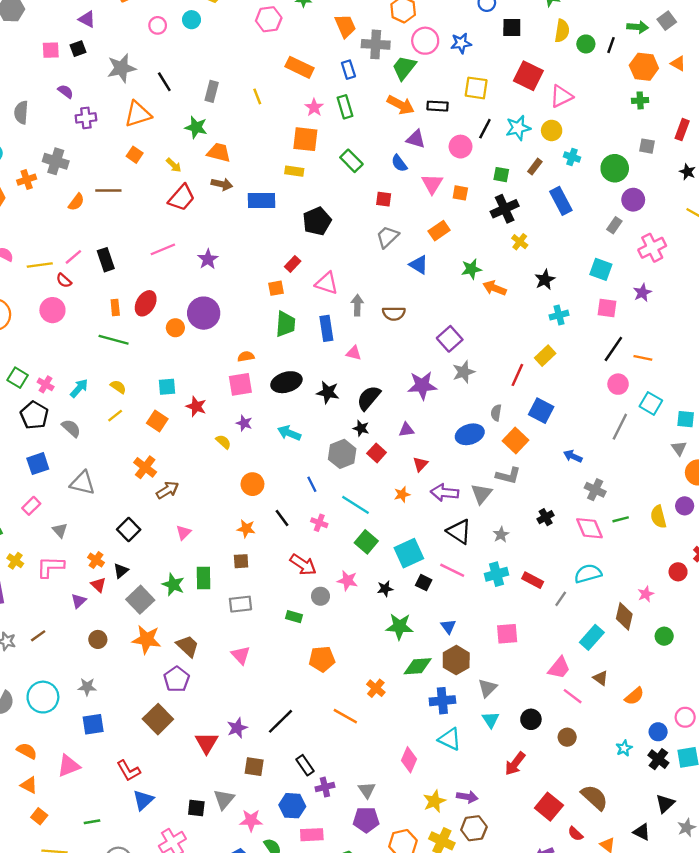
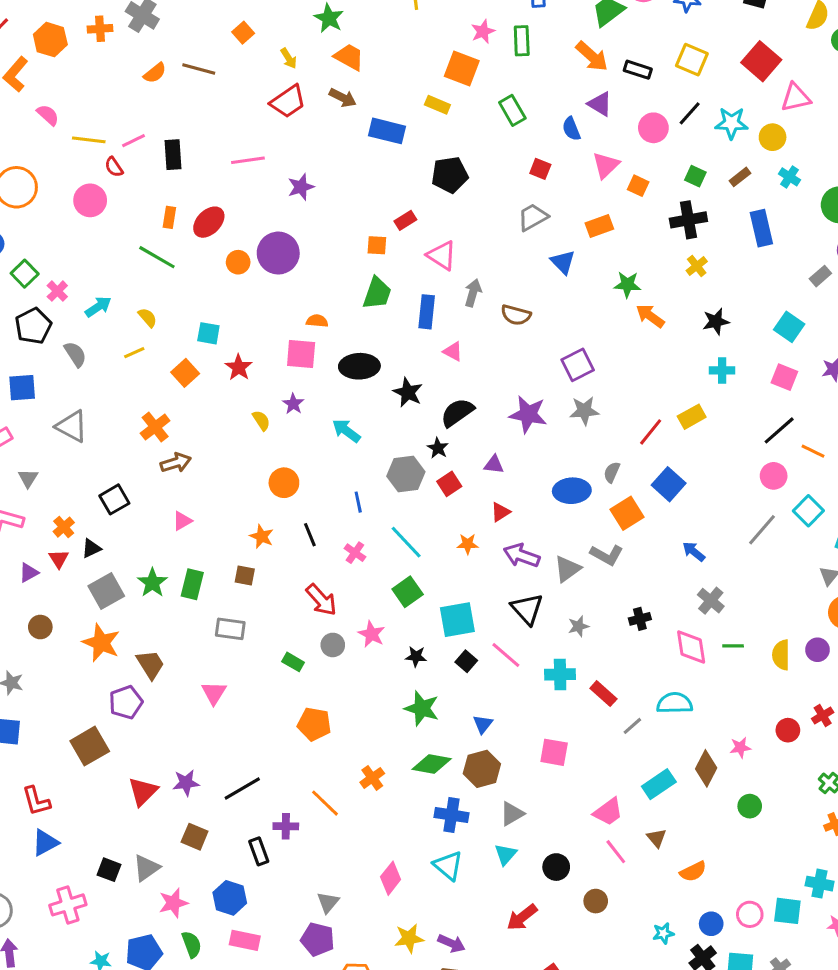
purple cross: (325, 787) -> (286, 826), moved
pink star: (251, 820) -> (173, 903), turned -30

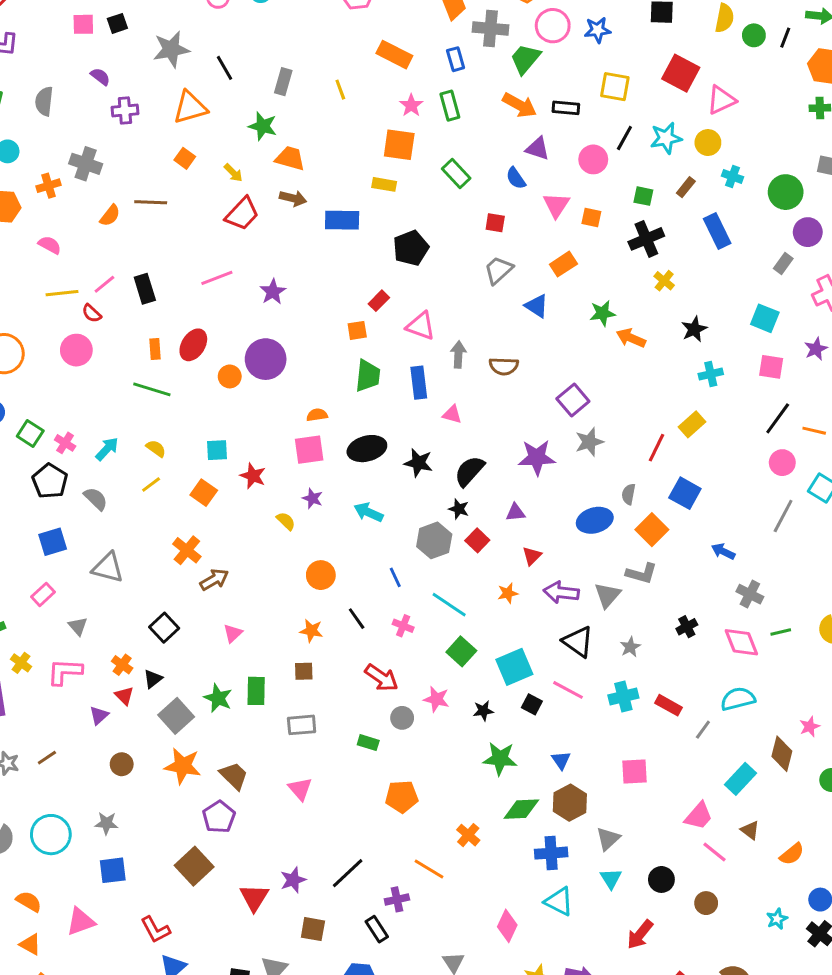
pink semicircle: (48, 115) -> (50, 245), moved

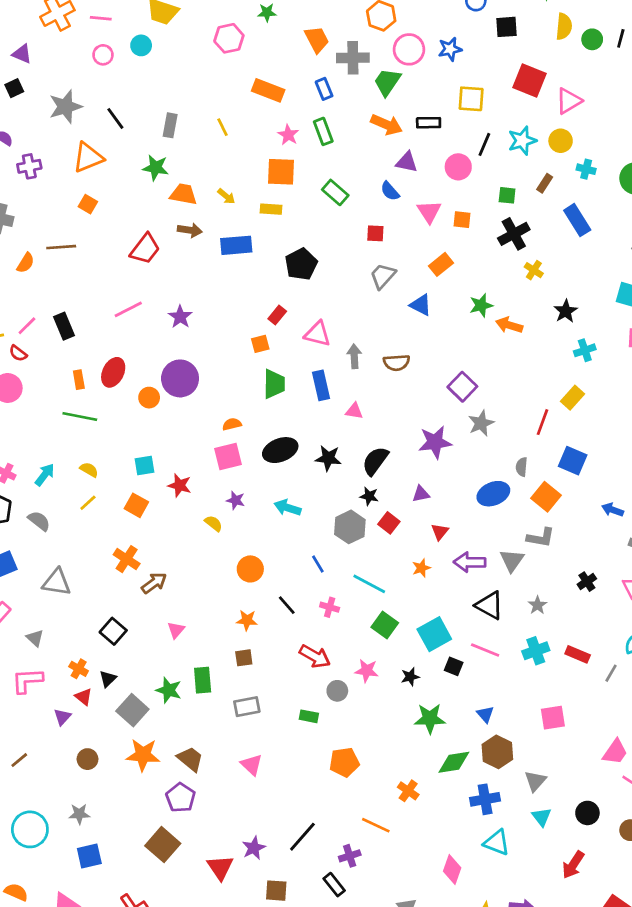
yellow arrow: (233, 173) -> (226, 196), moved

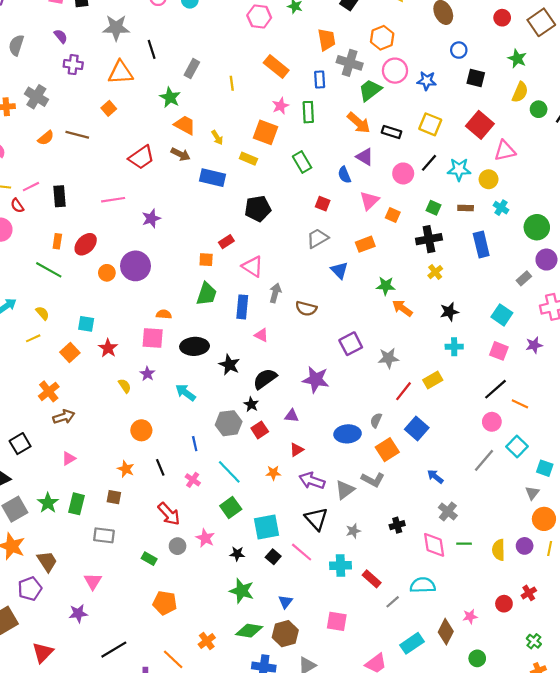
brown rectangle: (545, 183) -> (466, 208), turned 40
gray star: (481, 423) -> (388, 358), moved
purple star: (254, 848) -> (78, 613), moved

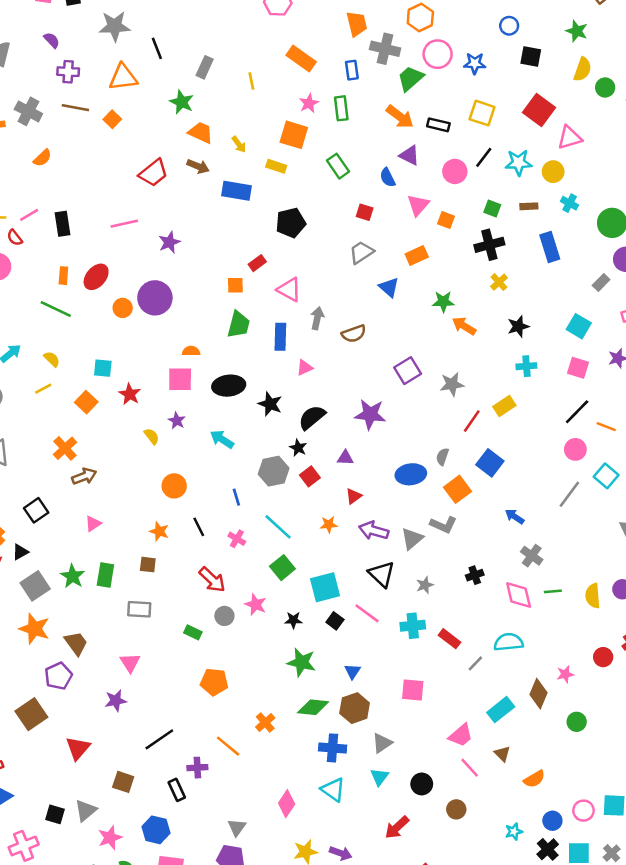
brown line: (77, 135) -> (75, 108), moved
brown semicircle: (306, 308) -> (354, 334), turned -30
pink triangle: (261, 335) -> (304, 368), turned -48

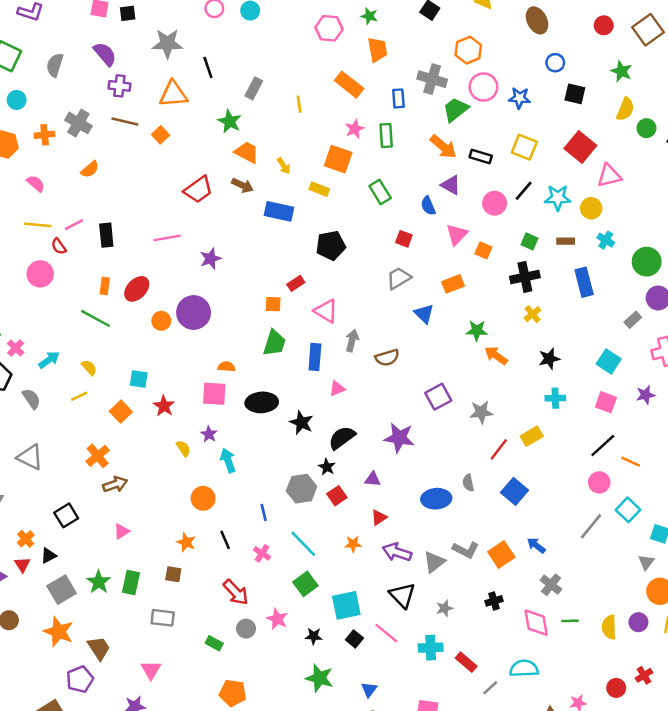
orange trapezoid: (357, 24) -> (377, 50), moved
purple semicircle: (52, 40) -> (105, 54), size x1.5
cyan arrow: (222, 439) -> (228, 460), moved, turned 35
gray semicircle: (442, 457) -> (468, 483), turned -35
orange square: (458, 489) -> (501, 555), moved

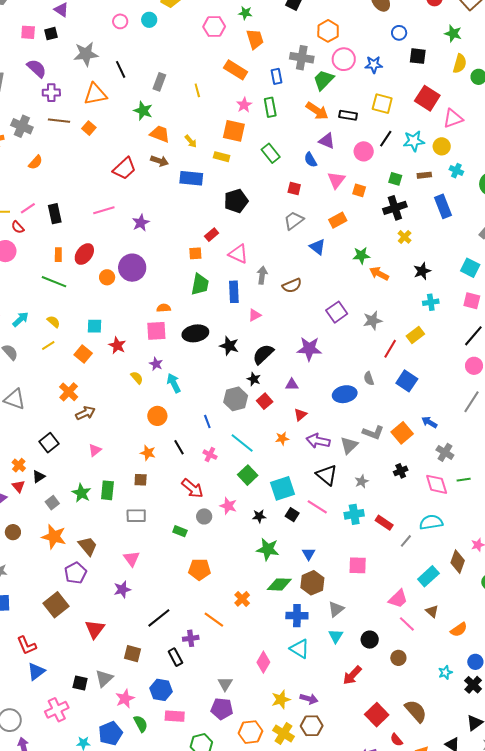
gray square: (62, 590) -> (52, 503), size x0.6

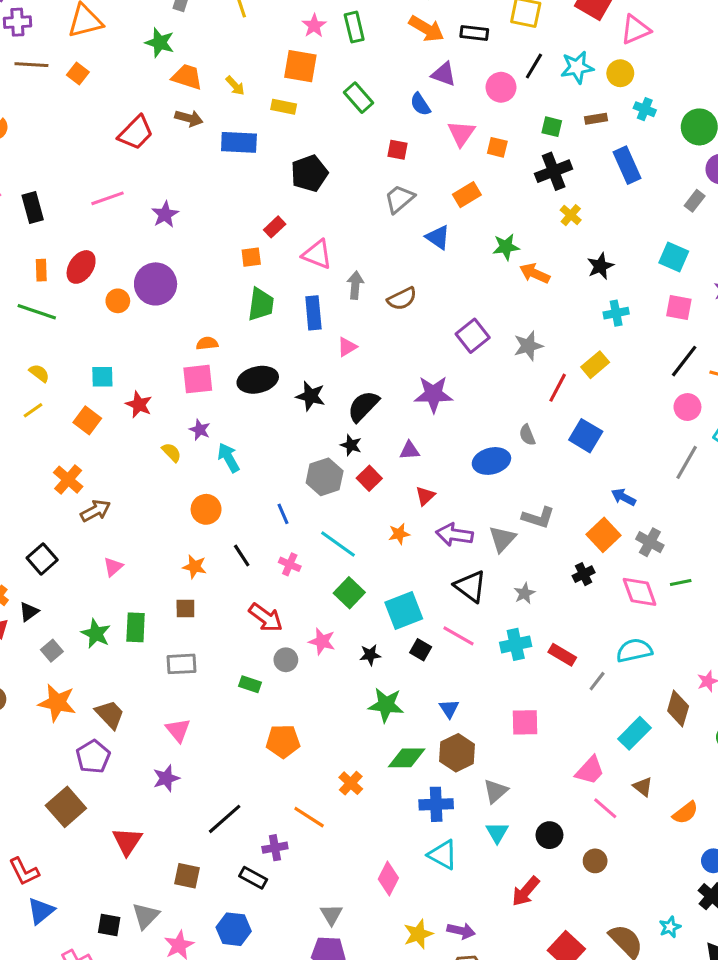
orange square: (402, 433) -> (603, 535), moved
black rectangle: (175, 657) -> (253, 878), turned -30
cyan star: (445, 672) -> (670, 927), moved

